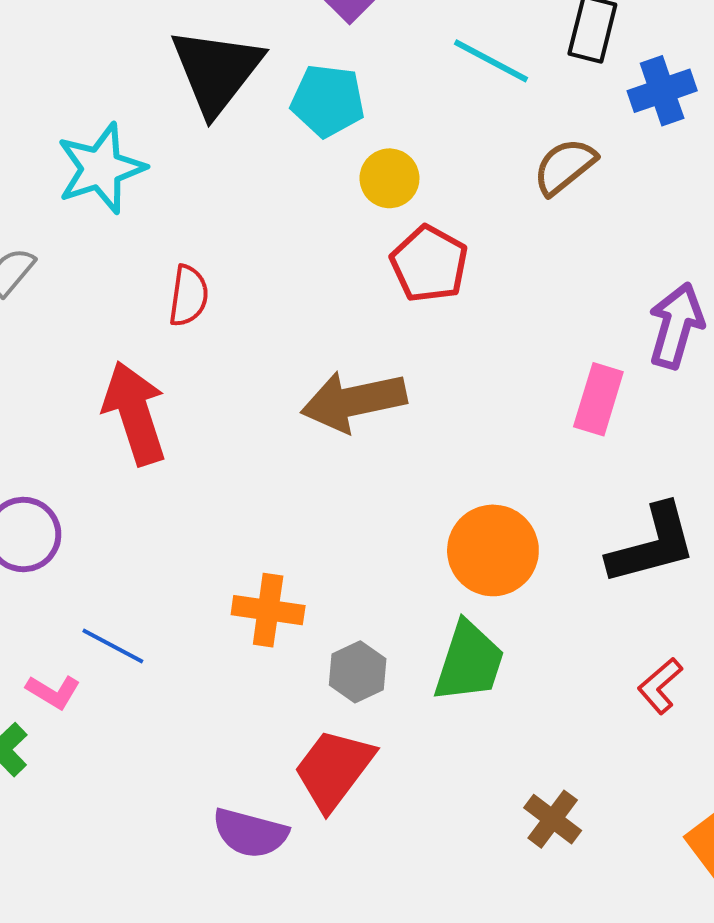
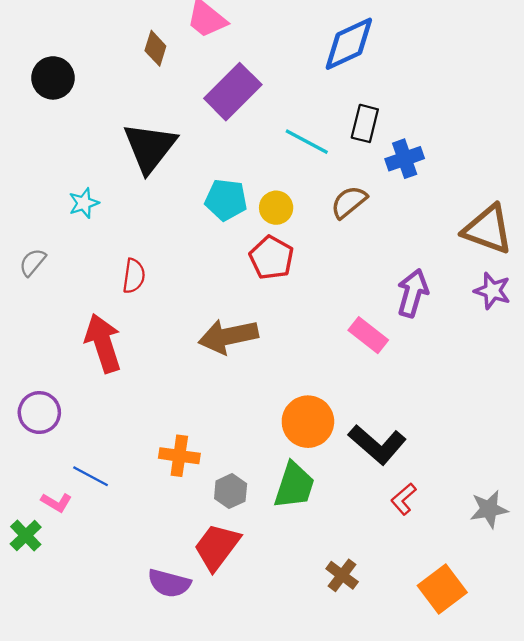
cyan pentagon: (328, 101) -> (226, 200), moved
cyan star: (101, 168) -> (84, 203), size x0.6
yellow circle: (389, 178) -> (276, 208), moved
pink rectangle: (598, 399) -> (368, 335), turned -69
black L-shape: (652, 544) -> (377, 444), moved, turned 56

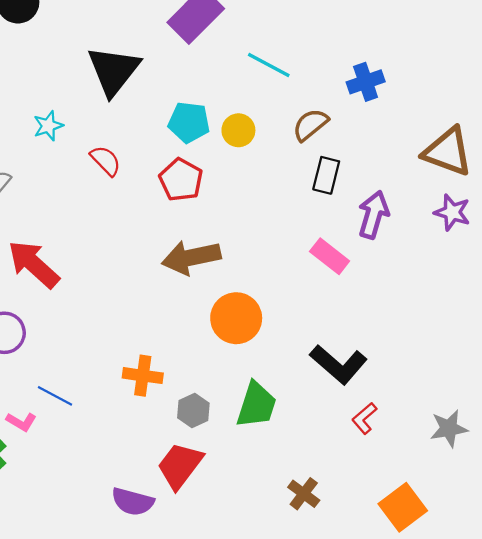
black rectangle: (365, 123) -> (326, 175), moved
red pentagon: (272, 258) -> (181, 180), moved
red semicircle: (134, 276) -> (106, 161), moved, turned -52
red arrow: (103, 343) -> (34, 264), moved, turned -30
orange circle: (308, 422) -> (236, 318), moved

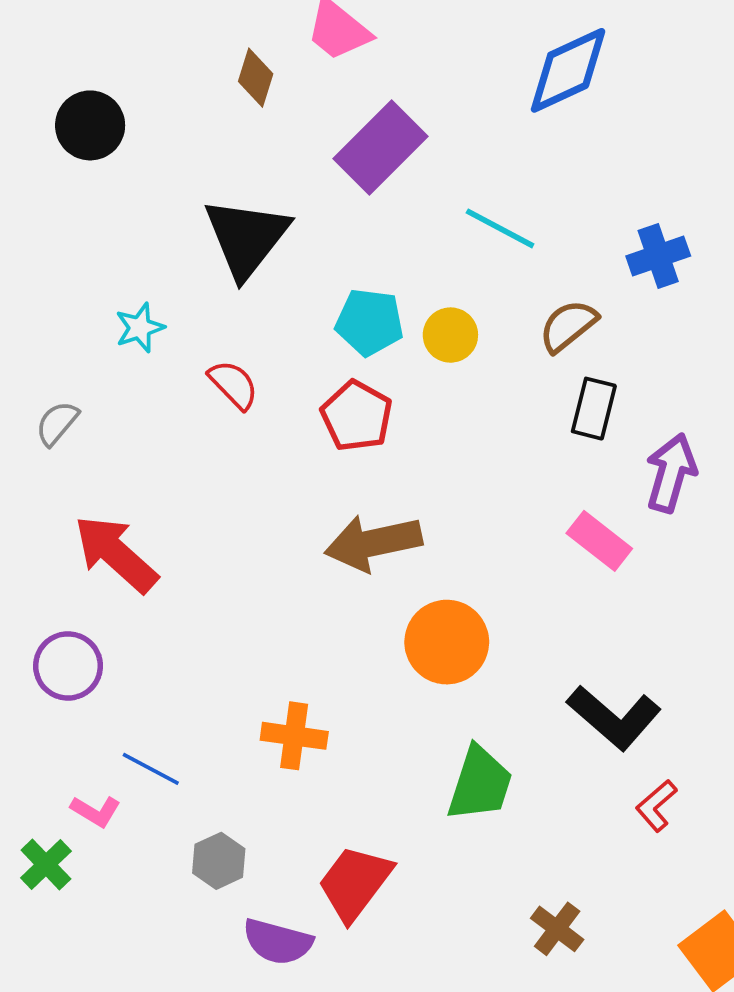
gray hexagon: (193, 410) -> (219, 861), moved

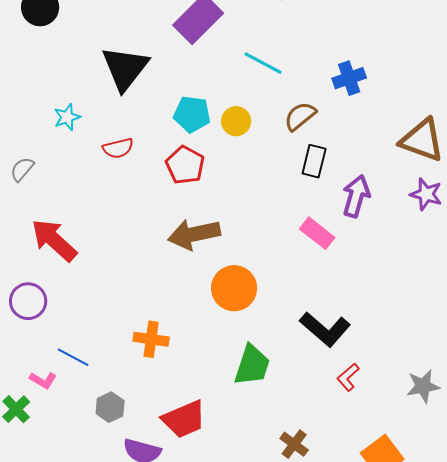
red semicircle: (233, 385) -> (118, 148), turned 120
red trapezoid: (355, 883) -> (184, 419), turned -150

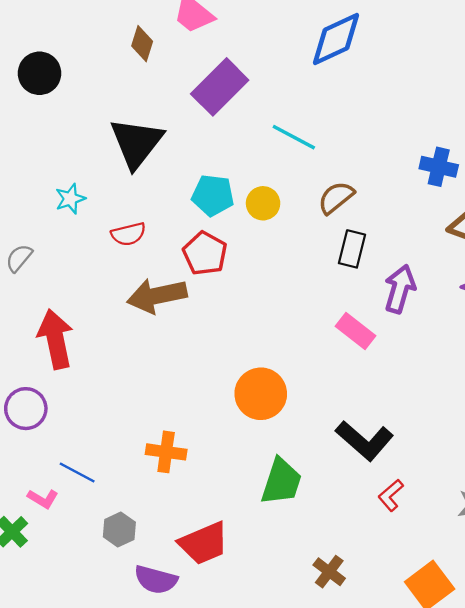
blue cross: (349, 78) -> (439, 167), moved, turned 32
brown arrow: (194, 234) -> (157, 296), moved
red arrow: (54, 240) -> (55, 339), turned 36

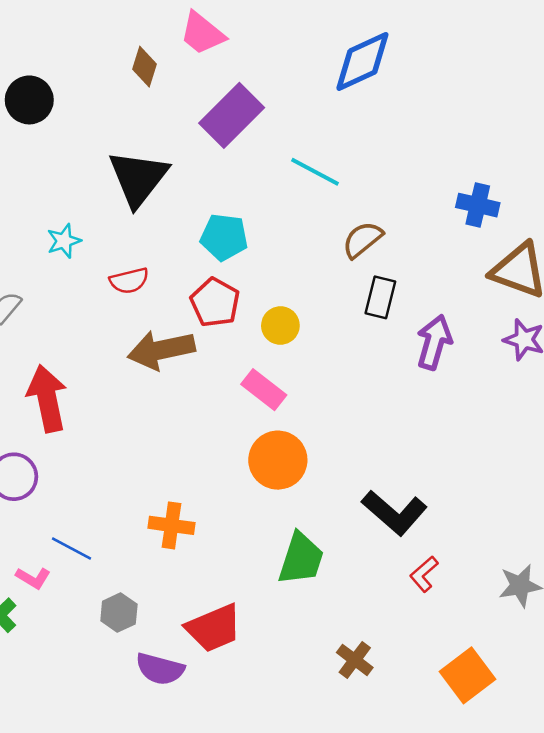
yellow circle: (263, 203) -> (280, 326), moved
pink rectangle: (355, 331) -> (264, 390), moved

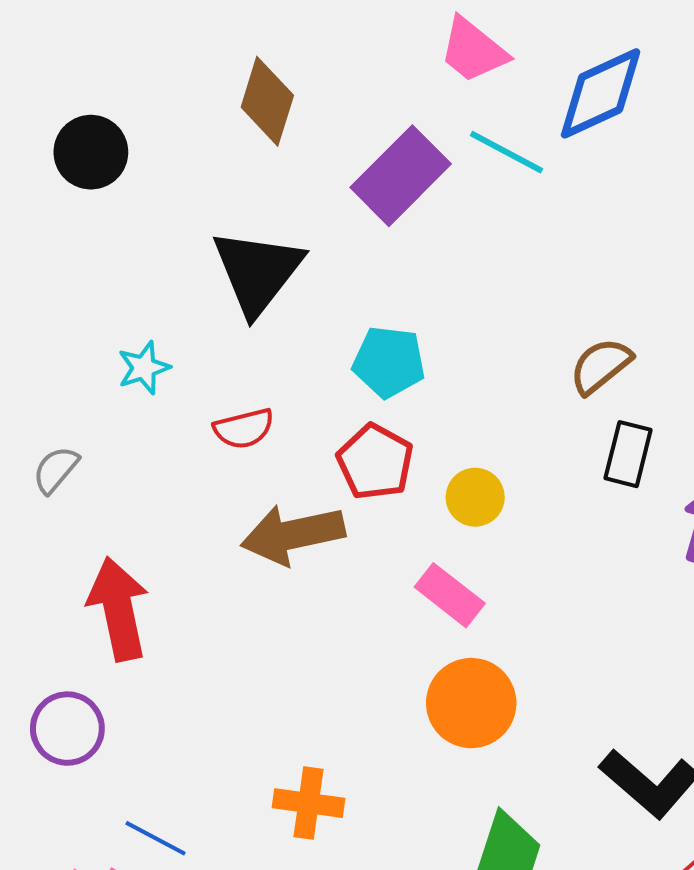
pink trapezoid: (202, 33) -> (473, 50), moved
brown diamond: (145, 67) -> (267, 101), size x1.4
cyan line: (315, 172) -> (507, 152), moved

